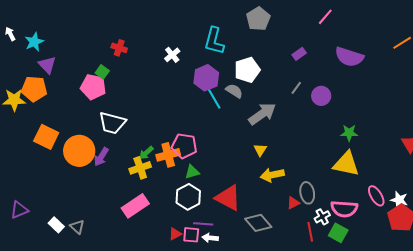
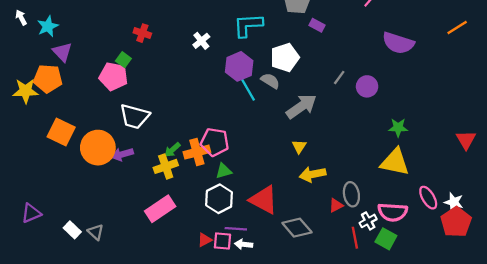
cyan L-shape: (214, 41) -> (248, 25), turned 72
purple rectangle: (299, 54) -> (317, 25), moved, turned 64
purple arrow: (101, 157) -> (122, 154), turned 42

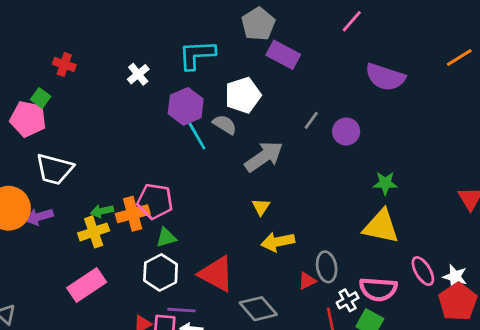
purple rectangle: (317, 25) -> (283, 55), size x1.6
green arrow: (172, 150) -> (102, 211), turned 30

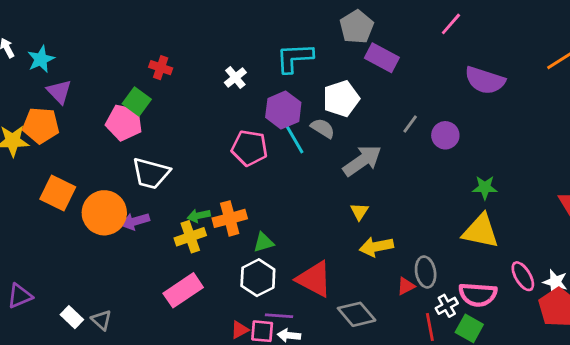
green square: (41, 98) -> (137, 101), size x1.4
pink pentagon: (155, 201) -> (249, 148), moved

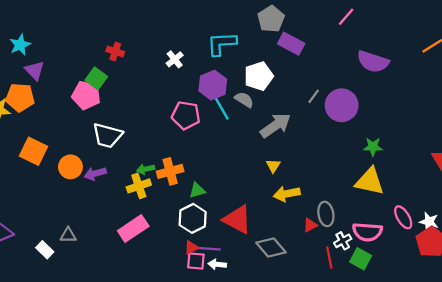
purple circle: (445, 135) -> (342, 105), size x1.5
orange circle: (104, 213) -> (70, 167), size x0.7
gray triangle: (101, 320) -> (68, 235), moved, turned -42
red triangle: (240, 330) -> (191, 248), moved

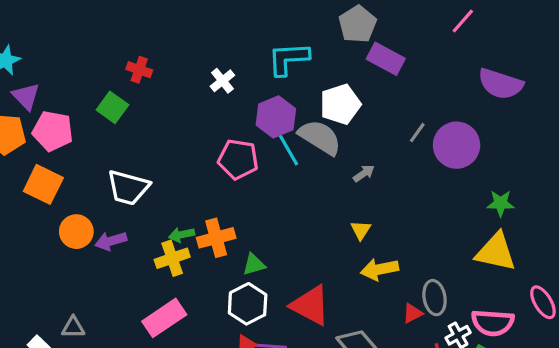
pink pentagon: (86, 95) -> (53, 131), moved
gray semicircle: (244, 100) -> (320, 137), size x1.6
gray arrow: (275, 125) -> (364, 173), size x0.5
orange square: (33, 151) -> (43, 184), moved

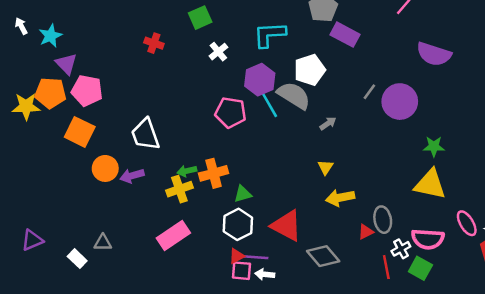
green square: (112, 107) -> (200, 18), moved, turned 30
white trapezoid: (128, 188) -> (145, 134), turned 56

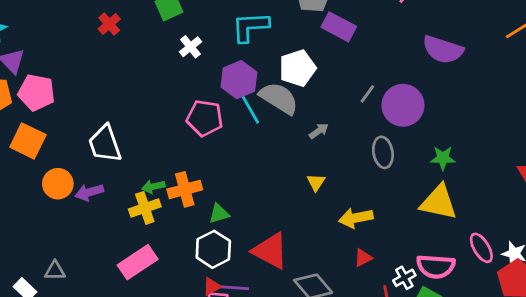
red cross: (154, 43) -> (109, 24), moved, turned 30
yellow arrow: (340, 198) -> (356, 218), moved
gray ellipse: (383, 220) -> (383, 152), moved

